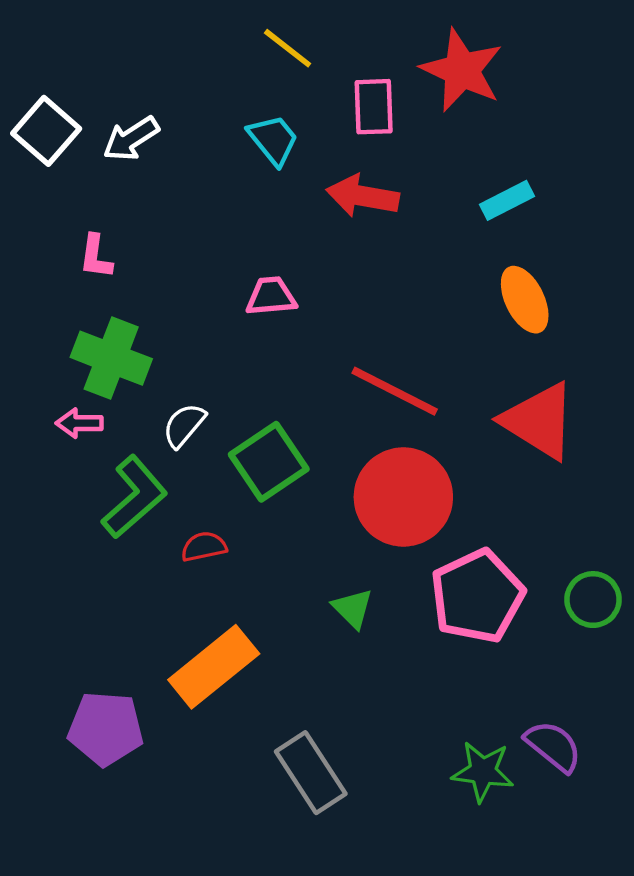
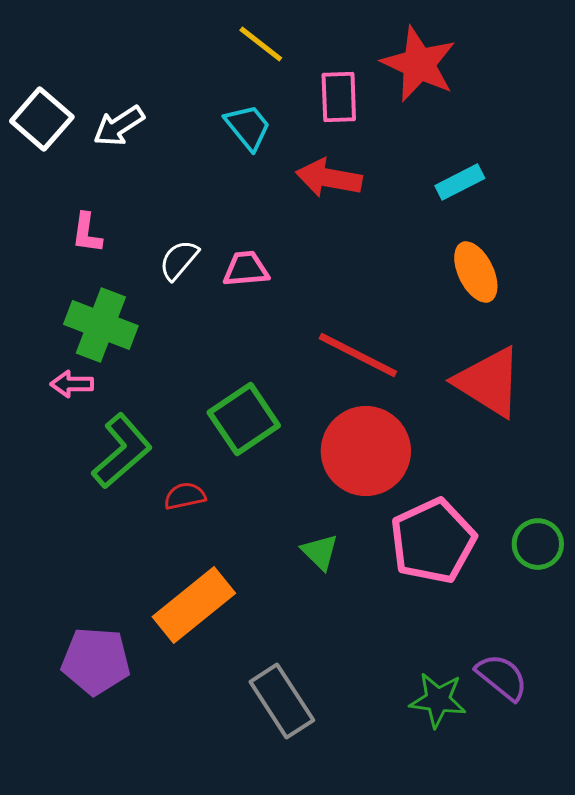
white semicircle: (184, 425) -> (179, 260), moved

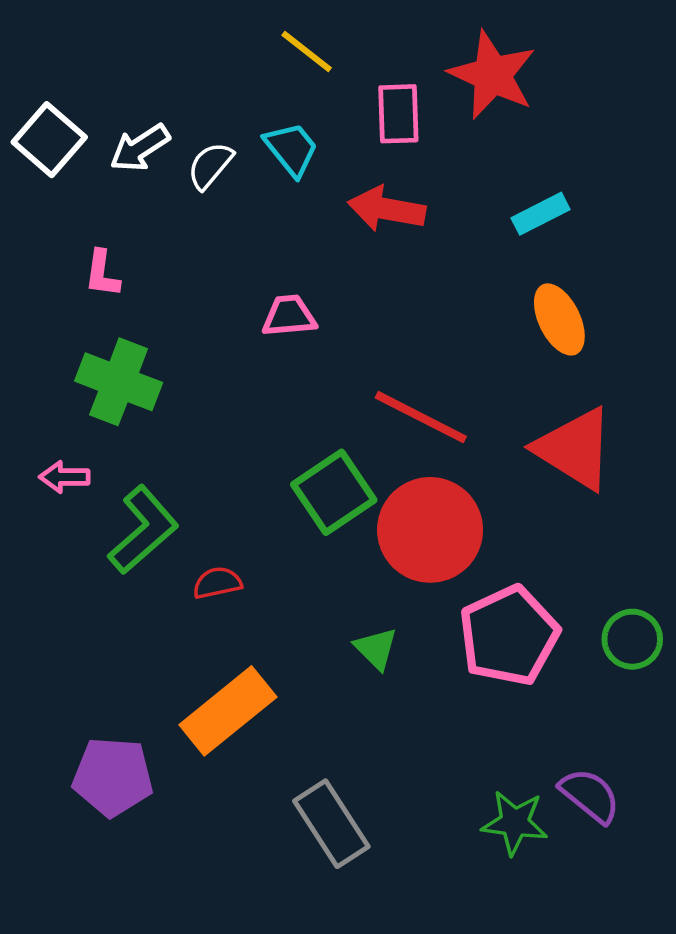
white semicircle: (179, 260) -> (210, 166), moved
pink arrow: (72, 384) -> (65, 477), moved
green square: (244, 419) -> (334, 492), moved

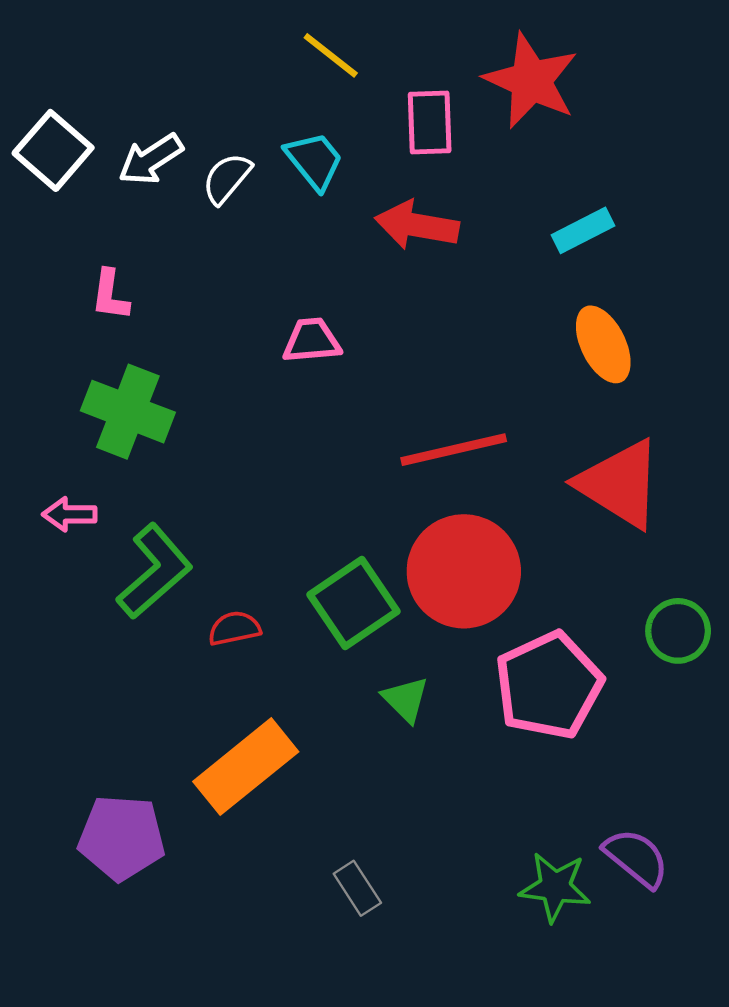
red line: (421, 417) -> (454, 450), turned -40
green square: (334, 492) -> (354, 603), moved
green circle: (632, 639) -> (678, 631), moved
gray rectangle: (331, 824) -> (357, 888), size x0.6

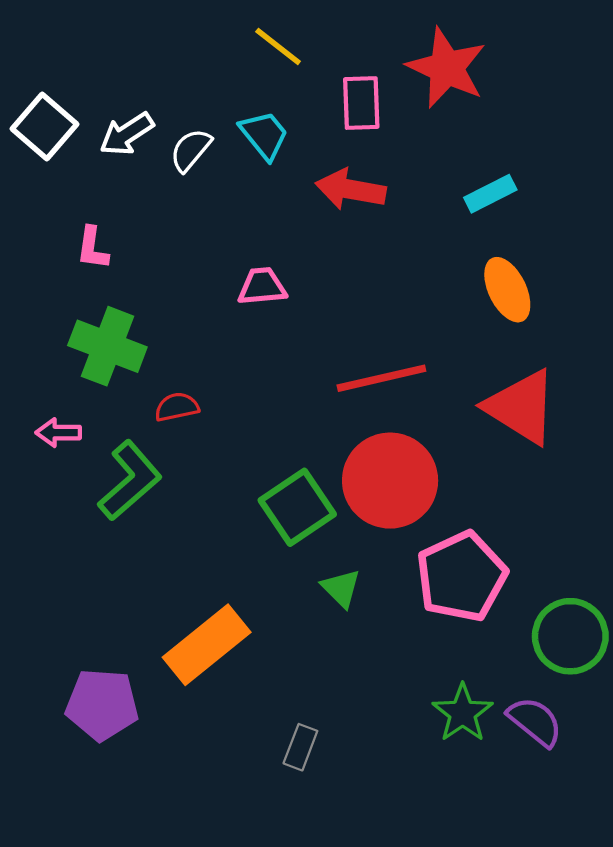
red semicircle: (234, 628) -> (177, 407), moved
green circle: (678, 631) -> (570, 636), moved, size x1.4
green star: (555, 887) -> (463, 713), moved, turned 30
gray rectangle: (357, 888) -> (300, 747), turned 54

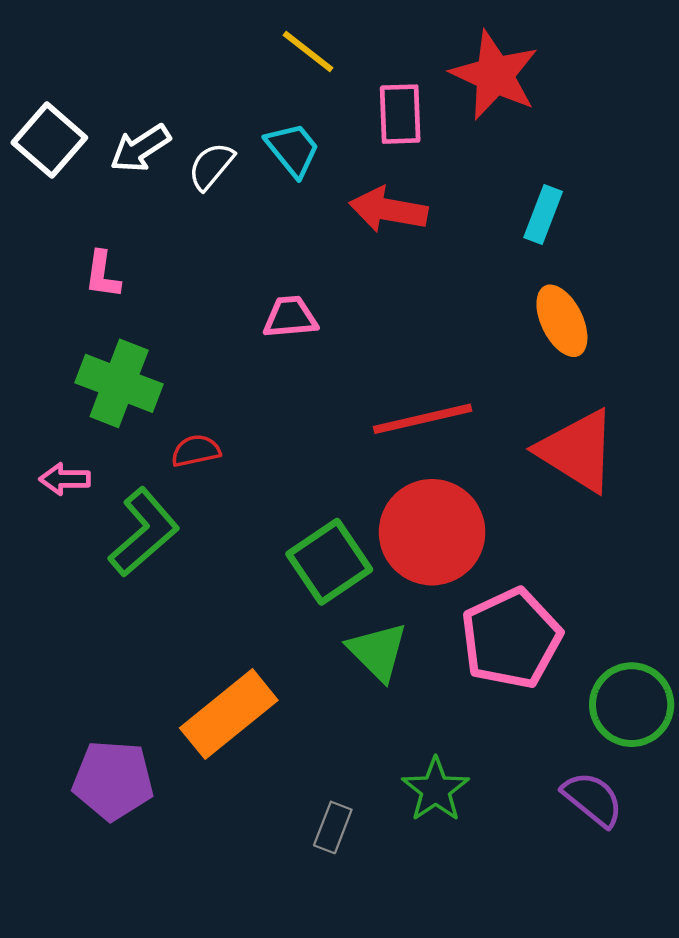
cyan rectangle: (490, 194) -> (543, 214), turned -42
green triangle: (341, 588) -> (378, 651), size x1.4
green star: (463, 713) -> (436, 790), moved

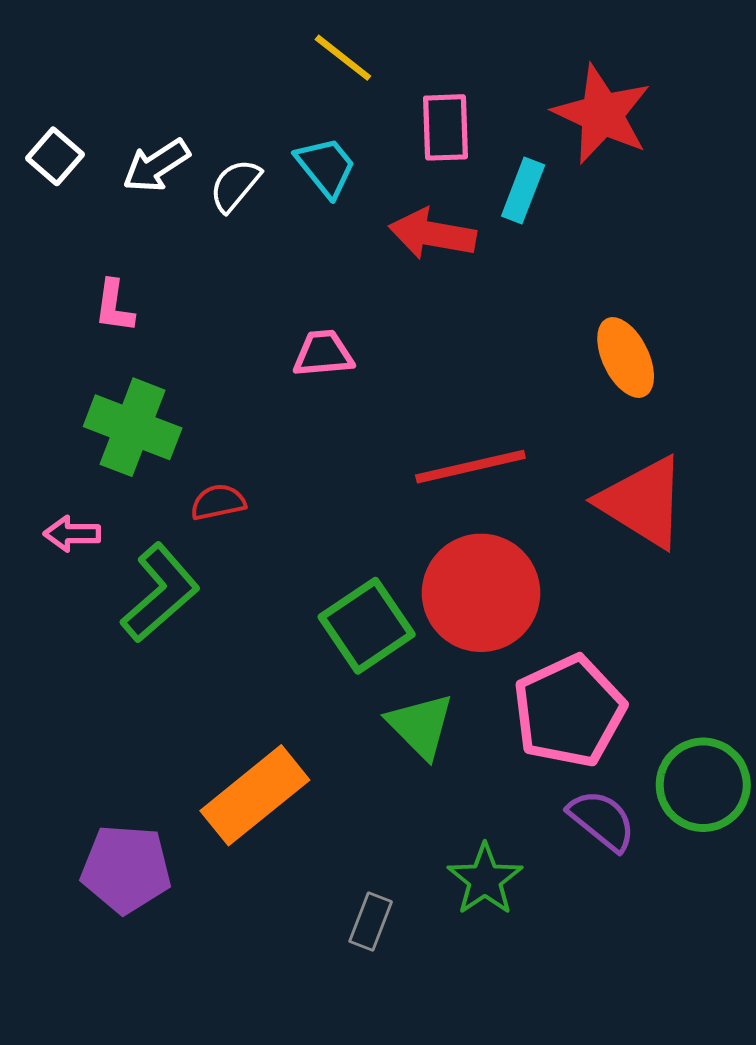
red star: (495, 75) -> (602, 114), moved
white square: (49, 140) -> (55, 156), size x0.7
cyan rectangle: (543, 214) -> (523, 191), moved
purple semicircle: (593, 799) -> (602, 820), moved

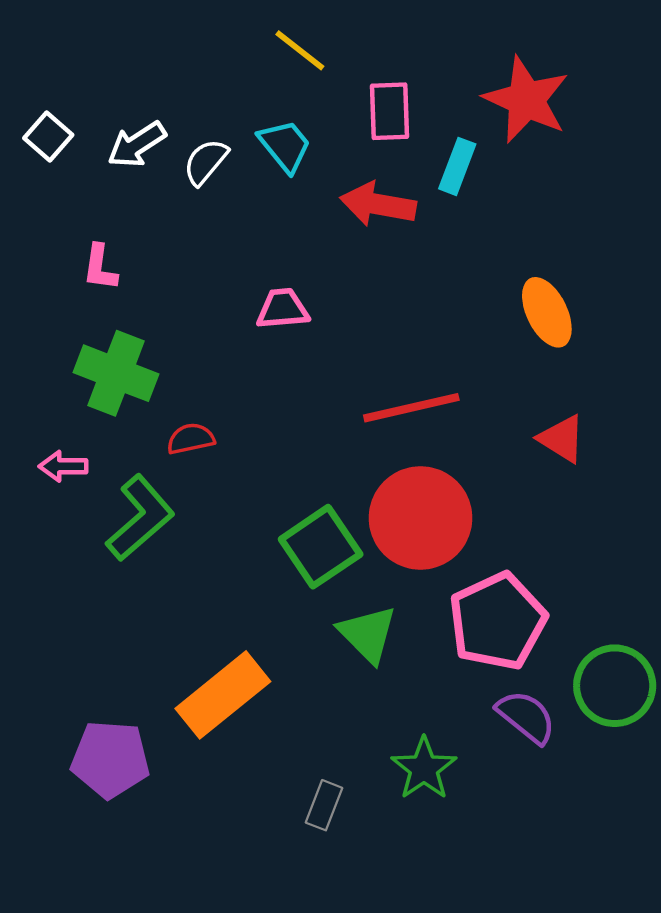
red triangle: (643, 502) -> (562, 439), size x0.6

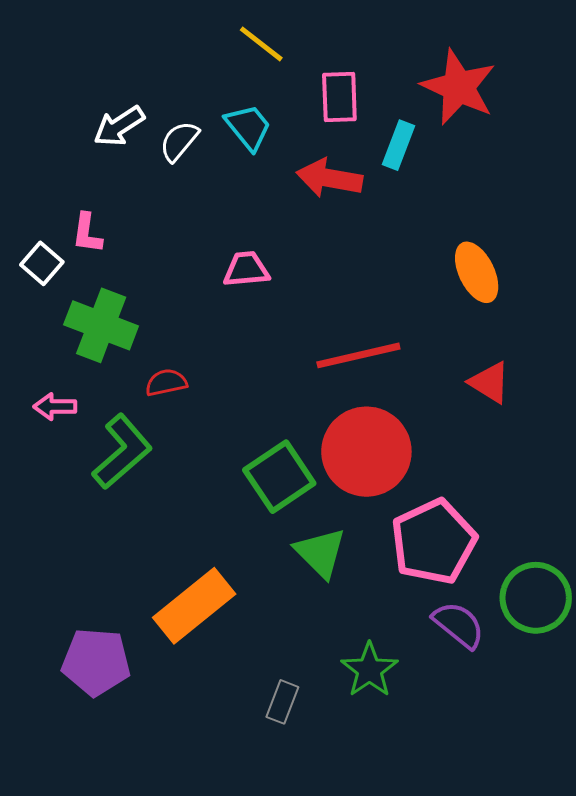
white square: (48, 137) -> (42, 263), moved

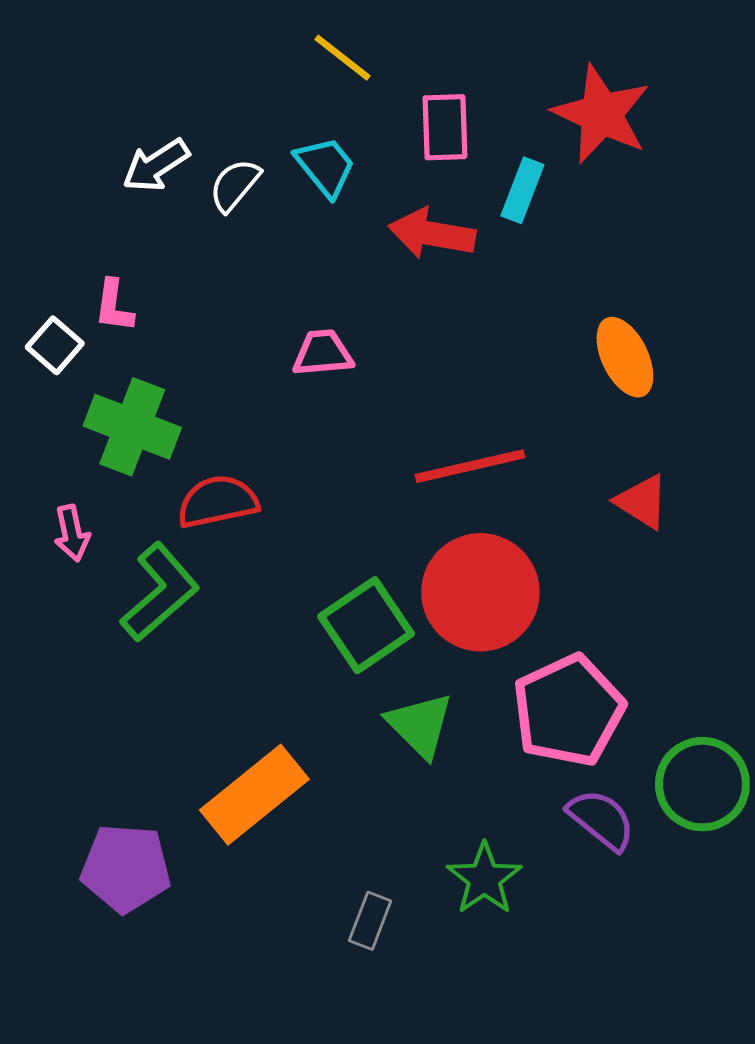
red semicircle: (166, 382) -> (218, 502), size x1.5
pink arrow: (55, 407) -> (72, 533), turned -102

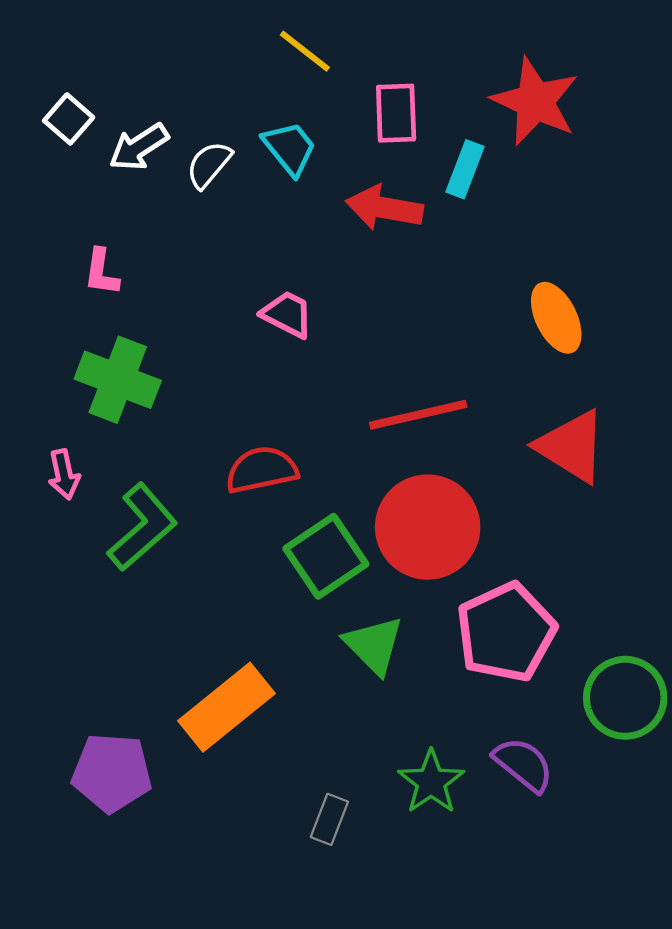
white square: (55, 345) -> (69, 119), moved
pink trapezoid: (323, 353) -> (287, 314), turned 32
red semicircle: (218, 502) -> (262, 470), moved
red triangle: (642, 502) -> (571, 446), size x1.5
purple semicircle: (601, 820) -> (523, 764), moved

